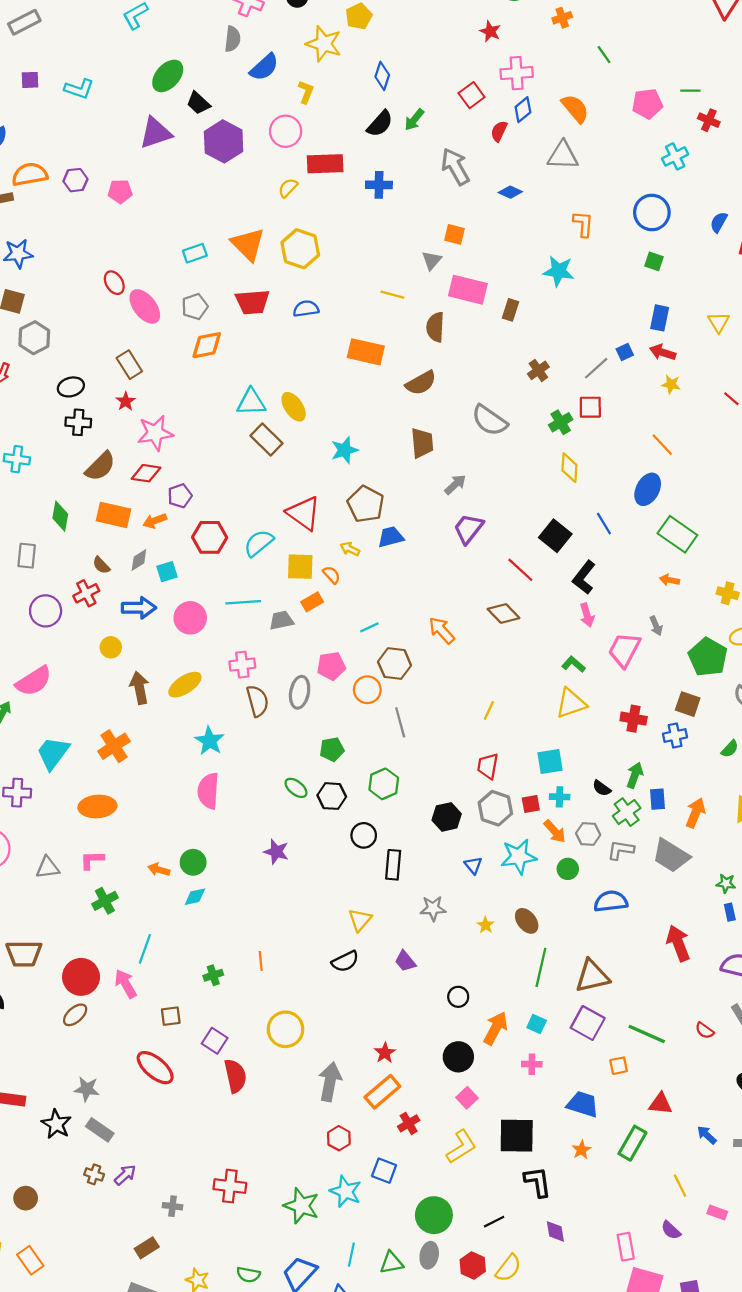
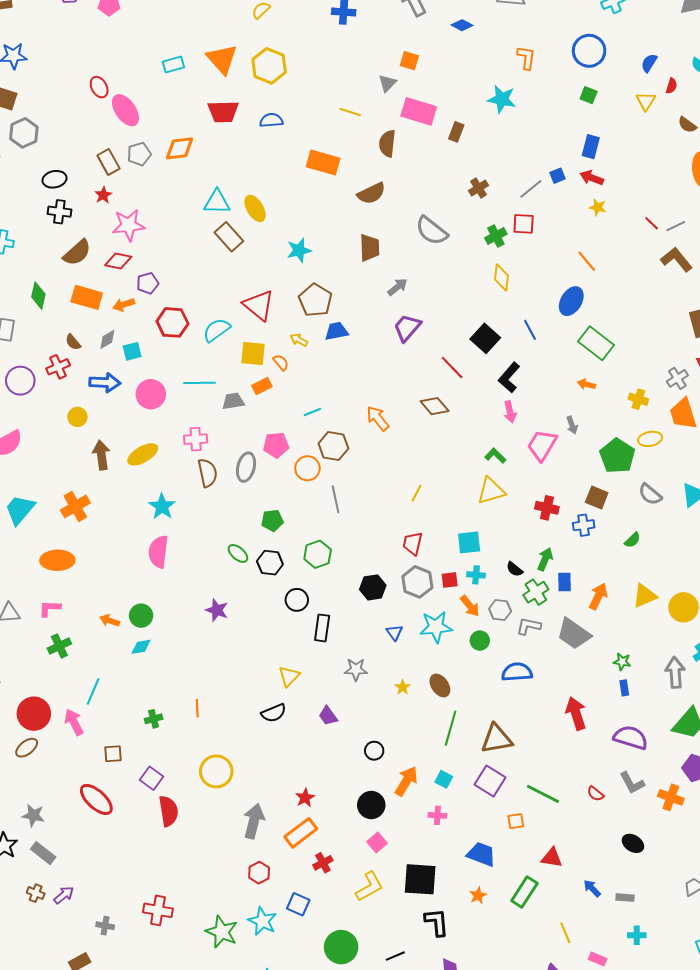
gray pentagon: (195, 307) -> (139, 154), moved
yellow triangle: (719, 322) -> (646, 101), moved

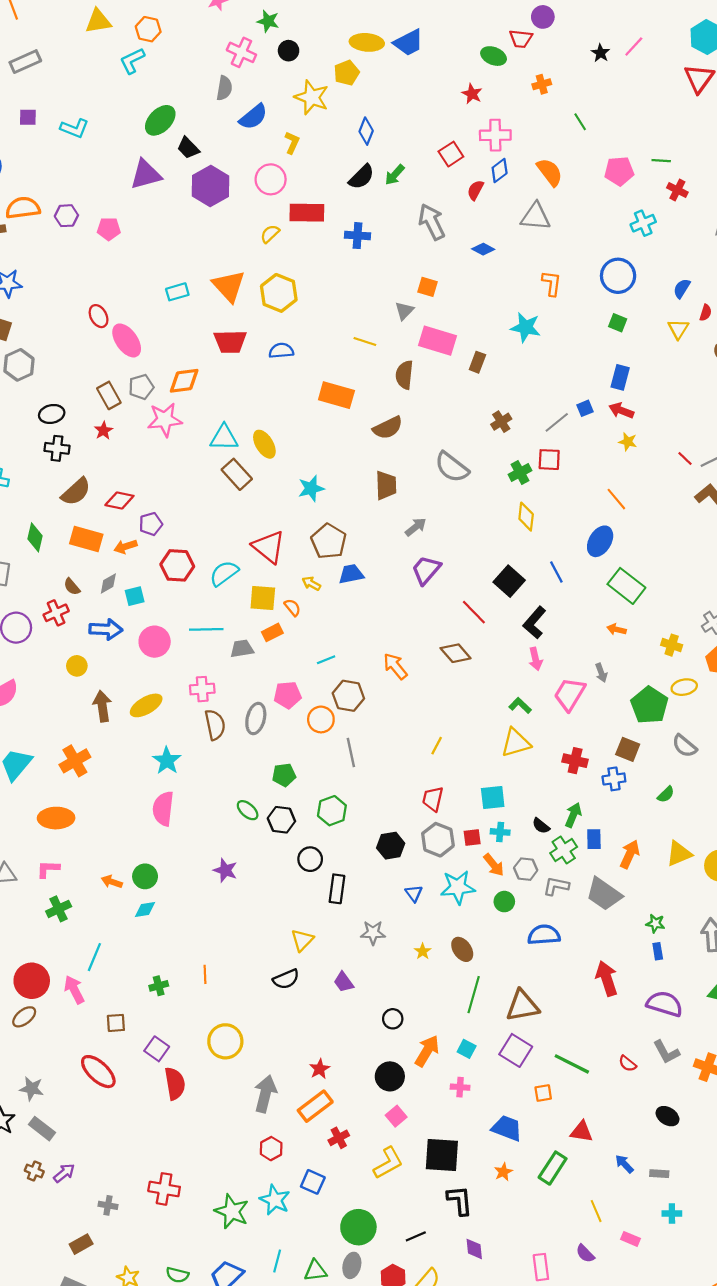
pink star: (128, 225) -> (165, 420), moved

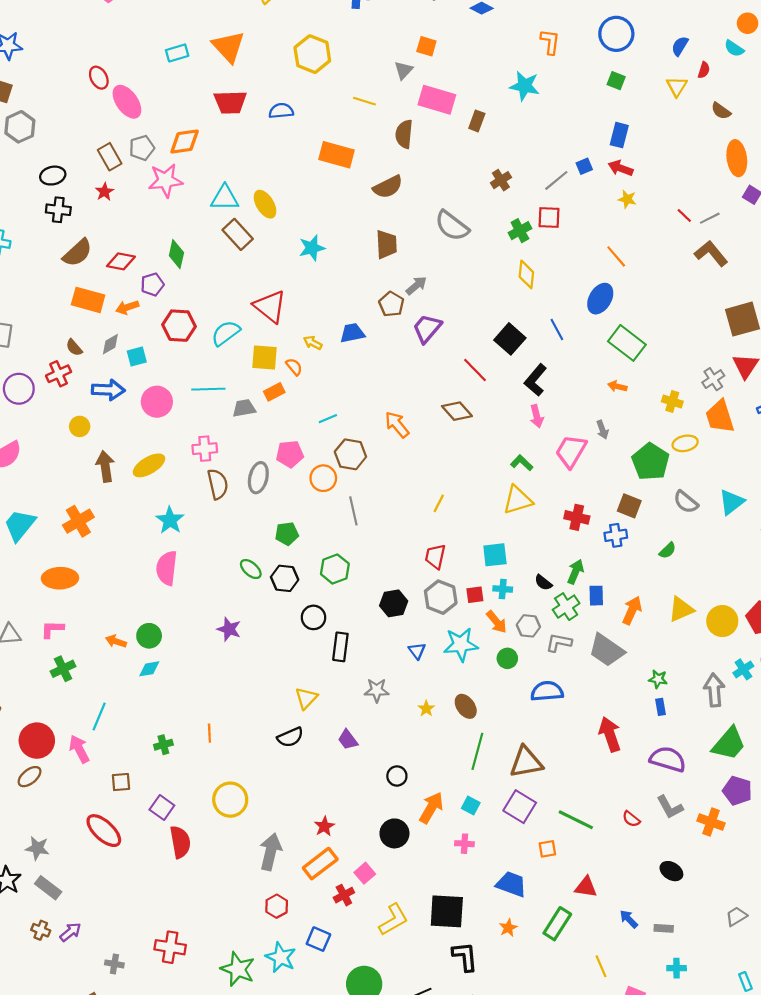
yellow hexagon: (279, 293) -> (312, 54), moved
green diamond: (35, 537) -> (176, 254), moved
brown pentagon: (329, 541) -> (391, 304), moved, size x0.7
pink square: (396, 1116) -> (365, 873), moved

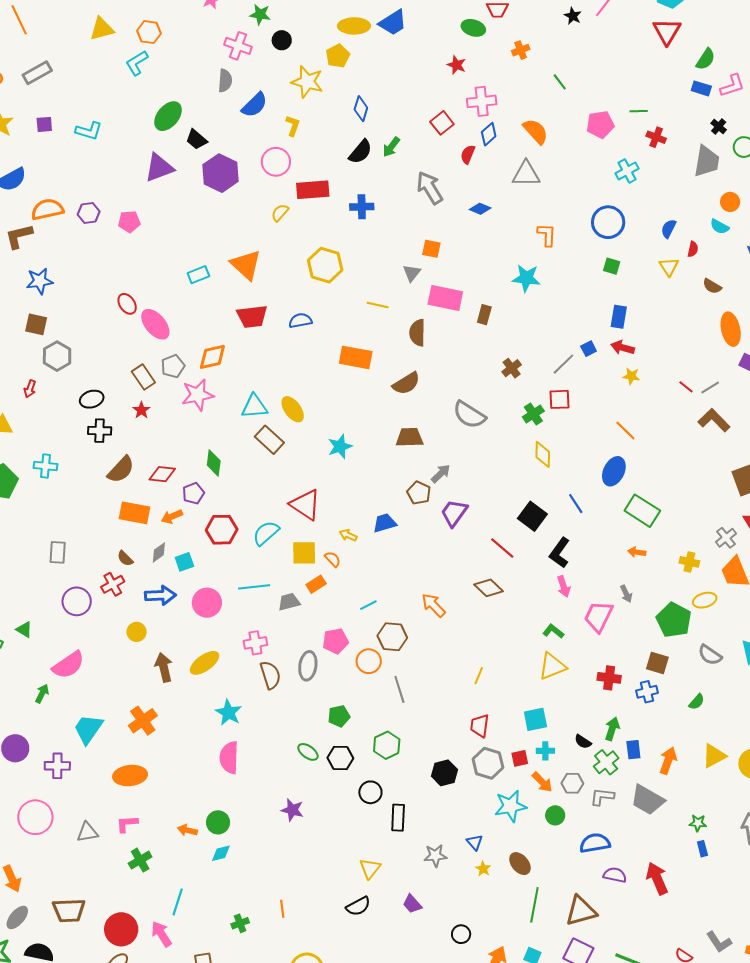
brown trapezoid: (386, 244) -> (410, 437), turned -84
blue triangle: (417, 651) -> (475, 842), moved
purple semicircle: (668, 759) -> (615, 875), moved, size x0.7

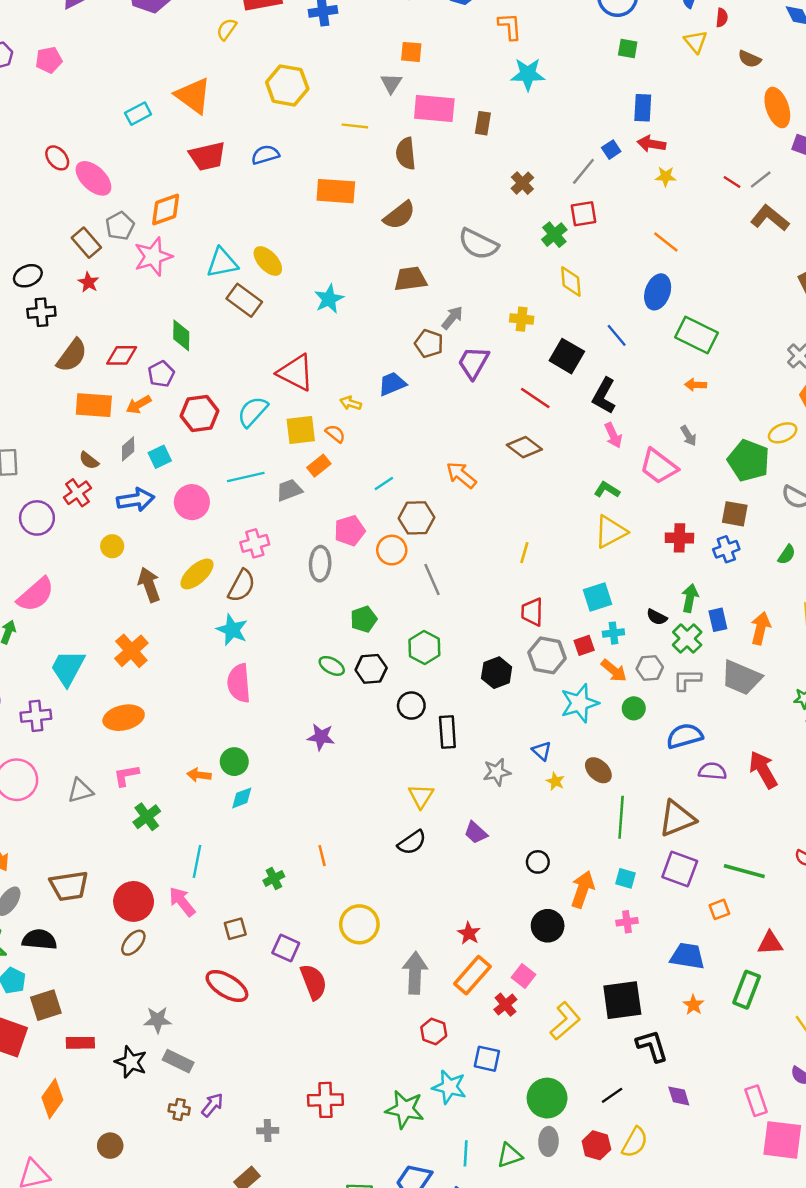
orange L-shape: (547, 235) -> (510, 26), moved
yellow cross: (689, 562) -> (522, 319), moved
pink trapezoid: (598, 616) -> (659, 466), turned -72
brown semicircle: (270, 675) -> (241, 586), moved, turned 52

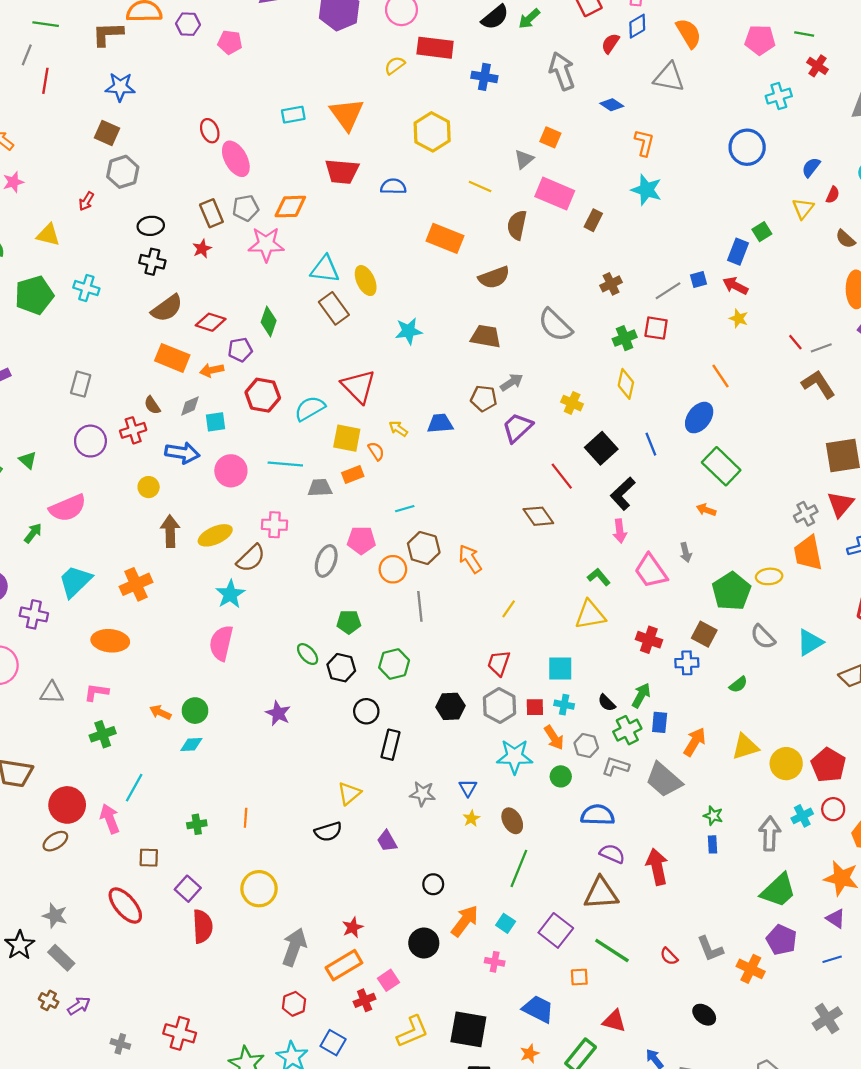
green square: (628, 48) -> (762, 232), moved, turned 30
brown pentagon: (429, 344) -> (484, 398), turned -30
orange arrow: (461, 475) -> (470, 559), moved
brown triangle: (677, 819) -> (601, 893), moved

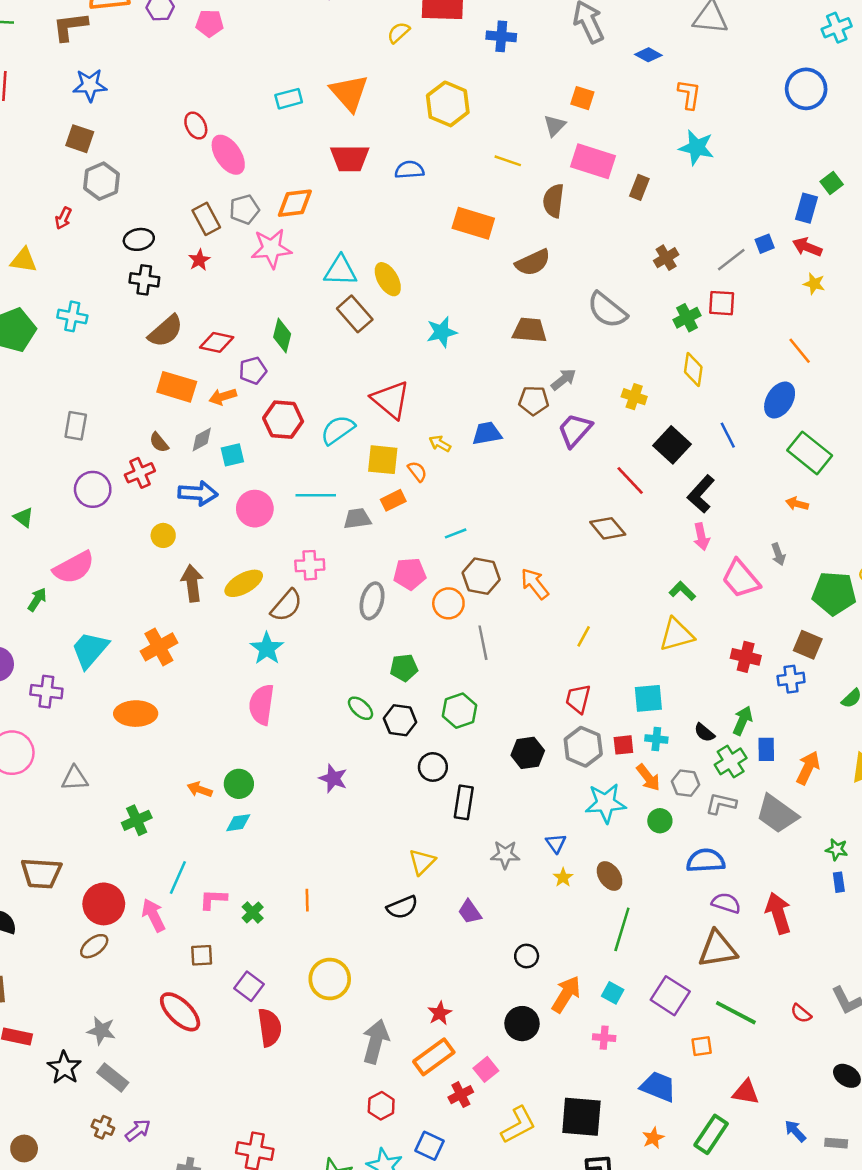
green pentagon: (731, 591) -> (834, 593), turned -30
pink L-shape: (96, 692) -> (213, 899), moved
green cross: (197, 824) -> (253, 912), turned -30

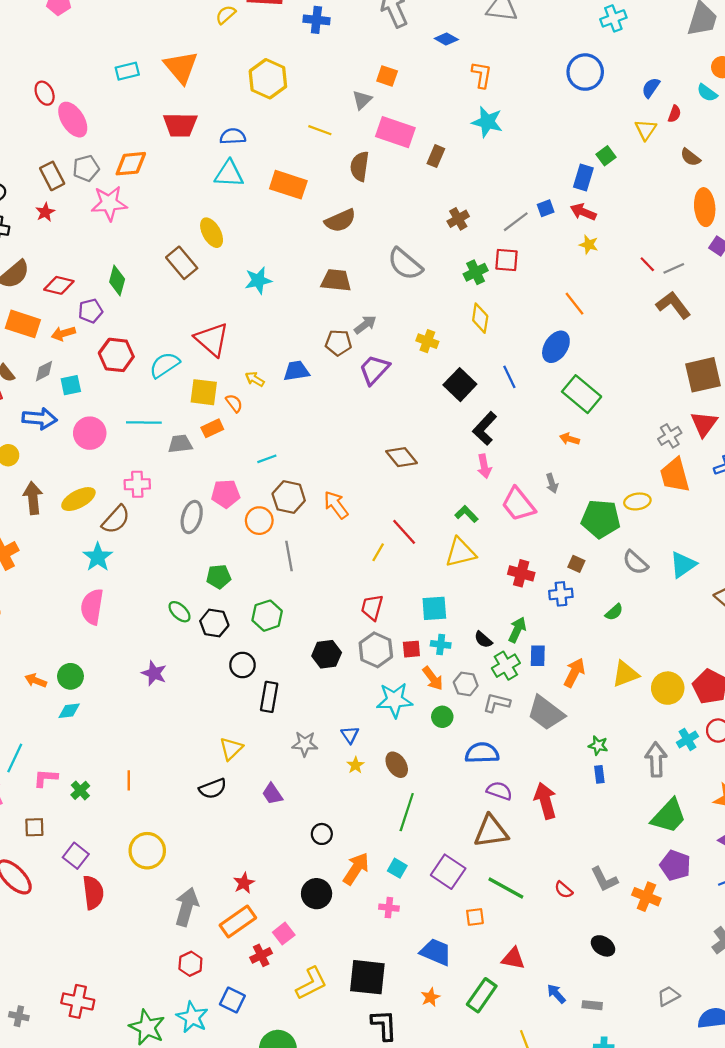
cyan triangle: (341, 271) -> (229, 174), moved
red line: (630, 481) -> (404, 532), moved
brown square: (808, 645) -> (576, 564), size x0.7

